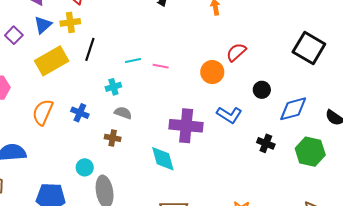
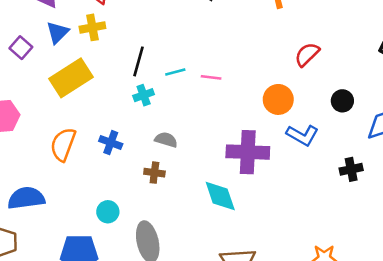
black line: (90, 49) -> (139, 61), moved
orange circle: (212, 72) -> (278, 99), moved
cyan cross: (113, 87) -> (144, 95), moved
black cross: (266, 143) -> (351, 169), turned -30
cyan circle: (85, 167) -> (108, 212), moved

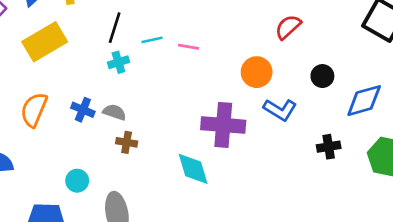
gray semicircle: (166, 140) -> (114, 112), moved

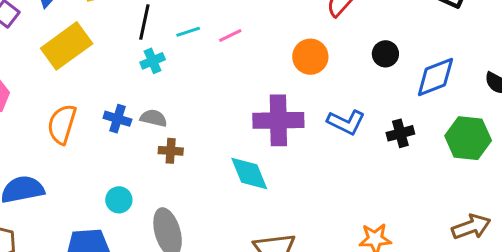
pink line: (188, 47) -> (230, 36), turned -30
blue L-shape: (280, 110) -> (346, 122), moved

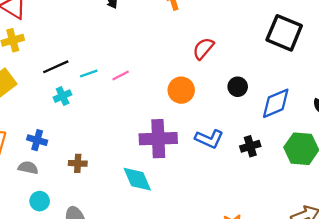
black line: (144, 22) -> (56, 67), turned 55
gray semicircle: (154, 118) -> (28, 168), moved

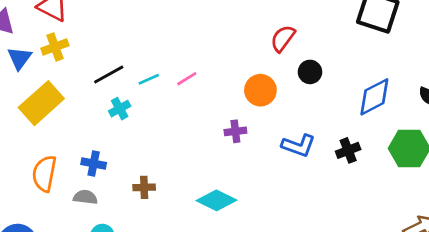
black circle: (238, 87) -> (310, 72), moved
purple cross: (158, 139) -> (235, 131), moved, size x0.5
cyan diamond: (137, 179) -> (217, 200), turned -36

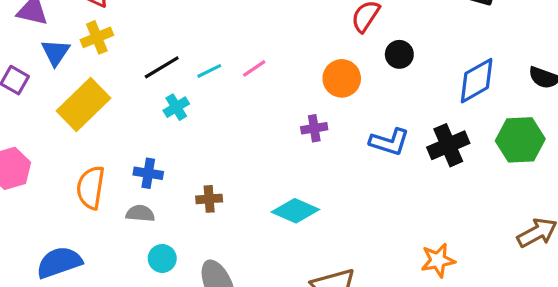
black cross: (348, 150) -> (448, 145), size x1.4

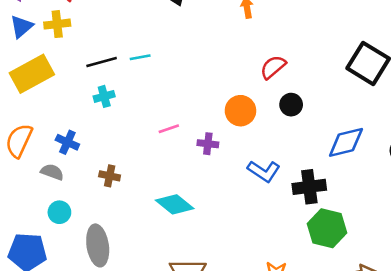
pink line: (254, 68) -> (169, 129), moved
cyan line: (209, 71) -> (140, 57), moved
green hexagon: (520, 140) -> (327, 228), moved

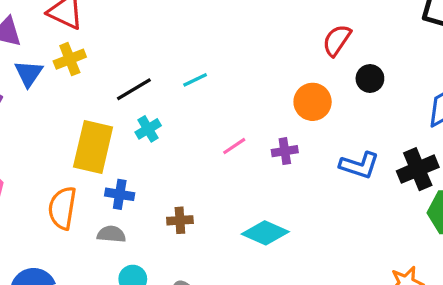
cyan line: (140, 57) -> (195, 80), moved
yellow rectangle: (32, 74) -> (93, 147), moved, turned -33

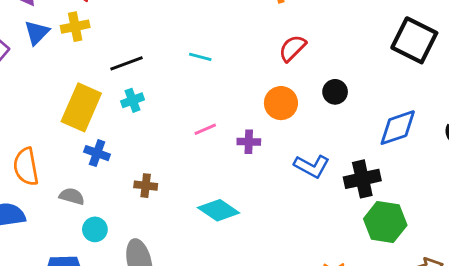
red semicircle: (337, 40) -> (292, 48), moved
cyan line: (195, 80) -> (200, 57), moved, turned 30
orange semicircle: (62, 208) -> (26, 167), moved, turned -30
gray semicircle: (111, 234) -> (72, 196), moved

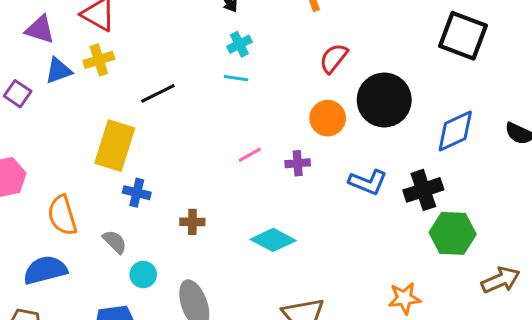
blue triangle: (37, 33) -> (58, 71), turned 32
black circle: (335, 92) -> (384, 100), size x2.0
cyan cross: (132, 100) -> (239, 44), moved
gray semicircle: (72, 196) -> (115, 242), turned 35

